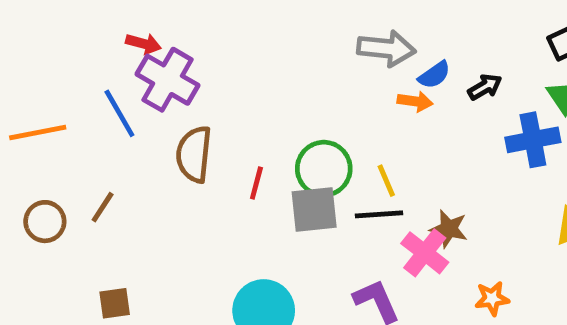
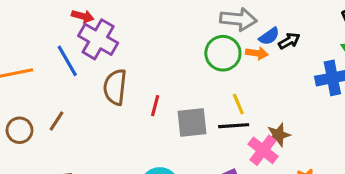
black arrow: (485, 87) -> (289, 41), moved
green circle: (324, 169) -> (223, 53), moved
brown star: (449, 229) -> (278, 135), turned -30

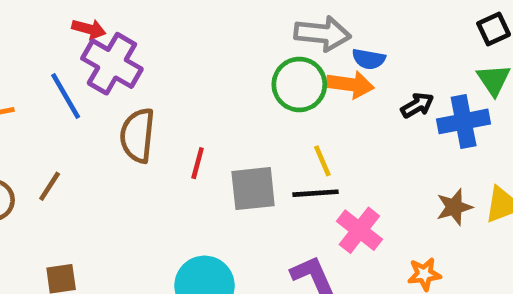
blue semicircle: (269, 36) -> (369, 59), turned 45
black arrow: (289, 41) -> (417, 105), moved
orange arrow: (257, 53) -> (350, 84), size x1.4
brown star: (278, 135) -> (454, 207), moved

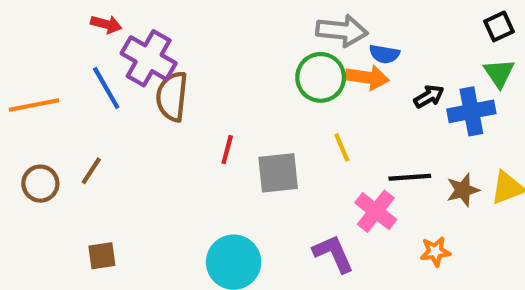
red arrow: (89, 29) -> (106, 24), moved
brown semicircle: (137, 135) -> (172, 97), moved
black line: (315, 193) -> (410, 177), moved

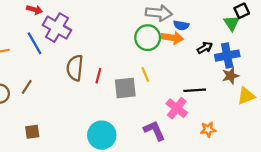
green triangle: (499, 73) -> (232, 23), moved
brown semicircle: (172, 97) -> (75, 68), moved
yellow line: (342, 147) -> (145, 75), moved
brown star: (463, 190) -> (231, 76), moved

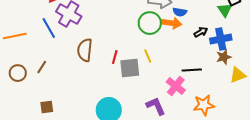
red line: (98, 76) -> (115, 57), moved
orange star: (208, 129) -> (204, 105), size x1.5

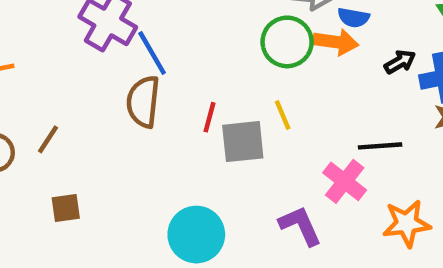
blue line: (49, 28) -> (152, 53), moved
brown square: (47, 107) -> (66, 208), moved

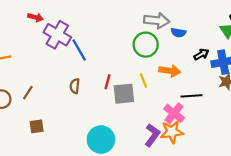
orange arrow: (336, 42) -> (170, 71), moved
brown semicircle: (143, 102) -> (75, 86), moved, size x0.6
orange star: (407, 223) -> (172, 132), moved
purple L-shape: (300, 226) -> (152, 135), turned 60

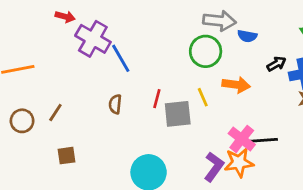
black line: (192, 96) -> (264, 140), moved

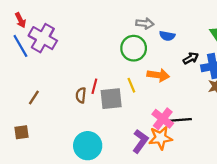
red arrow: (65, 17) -> (20, 20), turned 48
gray arrow: (219, 21) -> (145, 24), size x0.7
blue line: (121, 58) -> (20, 46), moved
brown semicircle: (115, 104) -> (81, 95), moved
brown line: (55, 113) -> (34, 97), moved

